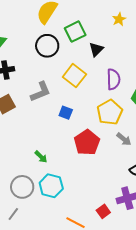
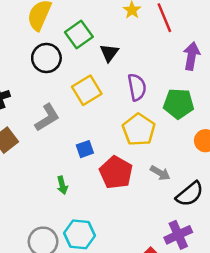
yellow square: (74, 76) -> (87, 90), turned 30
blue square: (66, 113) -> (85, 149), moved, turned -32
gray arrow: (124, 139) -> (160, 173), moved
green arrow: (41, 157) -> (62, 185), moved, turned 40

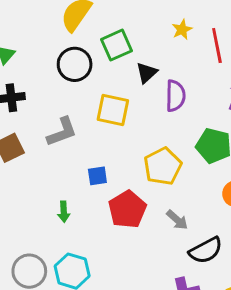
purple semicircle: (137, 87) -> (175, 96), moved
yellow square: (87, 90) -> (113, 110), turned 32

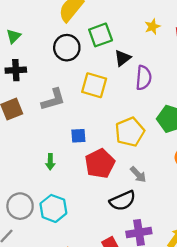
black semicircle: (206, 250) -> (123, 201), moved

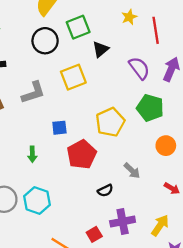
purple semicircle: (144, 78) -> (139, 68), moved, turned -40
yellow square: (94, 85) -> (73, 77), turned -35
gray arrow: (138, 174) -> (132, 171), moved
black semicircle: (123, 201) -> (105, 191), size x0.6

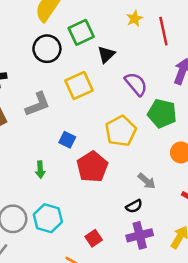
purple semicircle: (139, 68) -> (136, 84), moved
blue square: (59, 128) -> (67, 140), turned 35
black semicircle: (105, 191) -> (134, 206), moved
red square: (94, 234) -> (94, 238), moved

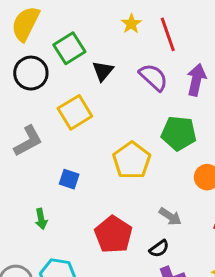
purple semicircle: (136, 84) -> (153, 77), moved
red pentagon: (92, 167) -> (113, 235), moved

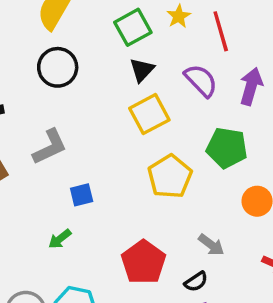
green square: (69, 48) -> (133, 27), moved
yellow square: (75, 112) -> (149, 114), moved
blue square: (69, 179) -> (82, 195), moved, turned -36
green arrow: (41, 219) -> (60, 239), turned 60

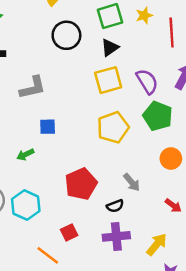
black circle: (58, 67) -> (66, 35), moved
purple semicircle: (201, 80) -> (147, 81), moved

